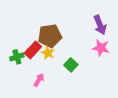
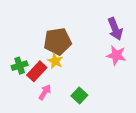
red rectangle: (33, 50) -> (37, 71), moved
green square: (71, 65) -> (79, 96), moved

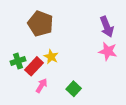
brown pentagon: (58, 41) -> (40, 24), moved, turned 30

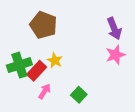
pink star: (108, 51) -> (115, 55), turned -30
green cross: (18, 61) -> (19, 65), size x1.5

